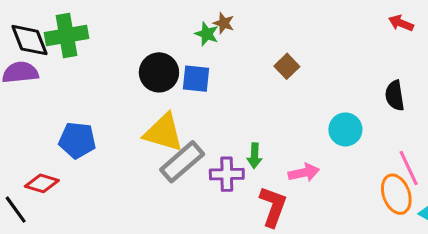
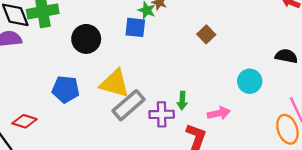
black circle: (159, 72) -> (86, 39), moved
blue square: (196, 79) -> (135, 27), moved
black semicircle: (395, 96) -> (286, 56), turned 110
blue pentagon: (77, 140) -> (66, 89), moved

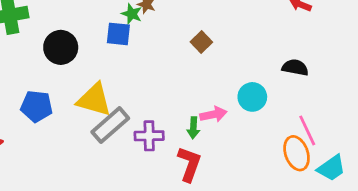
green arrow: (182, 101) -> (193, 128), moved
pink arrow: (219, 113) -> (213, 114), moved

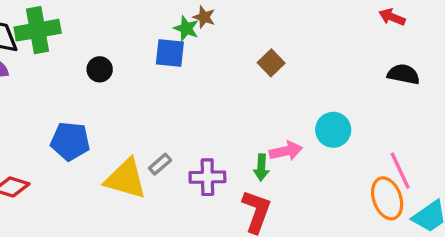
black circle: (61, 47) -> (100, 69), size x0.6
black semicircle: (295, 67) -> (403, 74), moved
yellow triangle: (94, 100) -> (126, 179), moved
gray rectangle: (110, 125) -> (160, 164), size x0.5

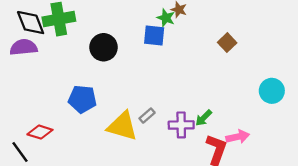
black circle: (100, 69) -> (104, 47), size x1.5
pink arrow: (286, 151) -> (238, 137), moved
green arrow: (261, 167) -> (204, 118), moved, turned 42

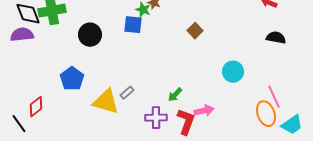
blue pentagon: (82, 99) -> (72, 79), turned 30
purple cross: (181, 125) -> (156, 118), moved
red diamond: (40, 132) -> (36, 107), turned -55

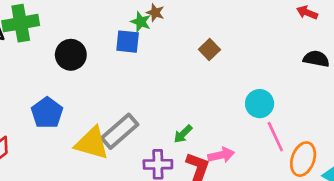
gray rectangle: (127, 93) -> (120, 131), size x2.0
pink line: (274, 97) -> (275, 137), moved
orange ellipse: (266, 114) -> (303, 159), turned 40

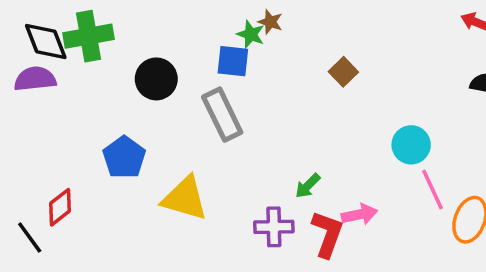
gray rectangle: (120, 131) -> (222, 115), moved, turned -75

